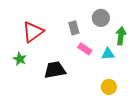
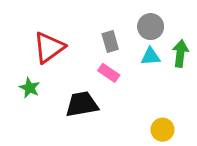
pink rectangle: (85, 49) -> (109, 73), moved
cyan triangle: (108, 54) -> (151, 56), moved

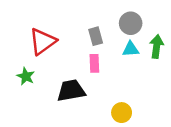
pink rectangle: (109, 73) -> (94, 63), turned 54
yellow circle: (163, 130) -> (122, 113), moved

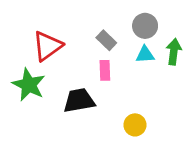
gray rectangle: (96, 36) -> (106, 40), turned -30
green star: (26, 76) -> (29, 85), size x1.6

